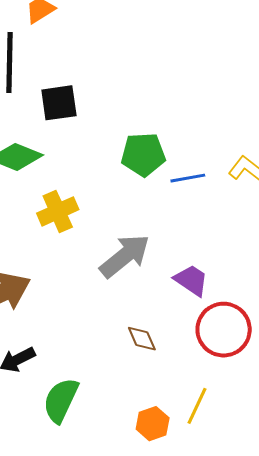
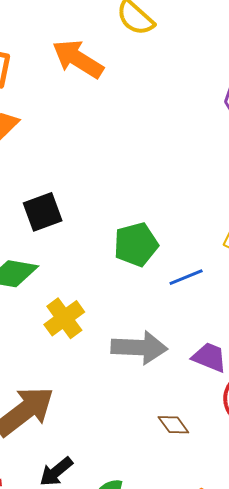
blue line: (188, 178) -> (186, 277), moved
gray arrow: (125, 256) -> (139, 348), turned 54

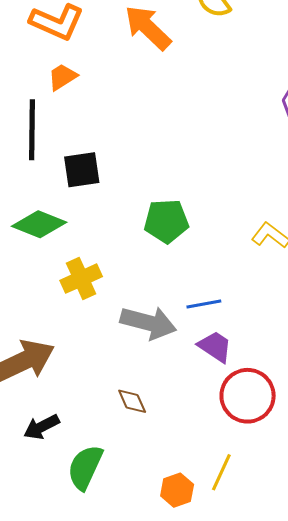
blue line: (186, 277) -> (204, 304), moved
brown diamond: (173, 425) -> (132, 401), moved

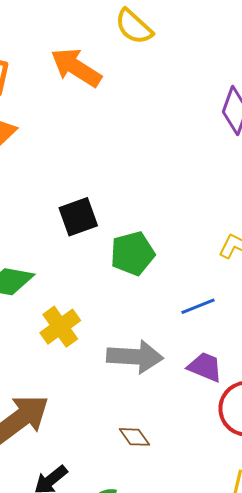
black square: (82, 170) -> (78, 217), moved
blue line: (204, 304) -> (198, 306), moved

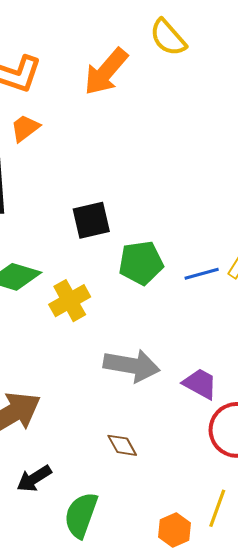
orange arrow: (76, 67) -> (106, 72), turned -88
blue line: (198, 306) -> (202, 274), moved
yellow cross: (60, 327) -> (70, 301), moved

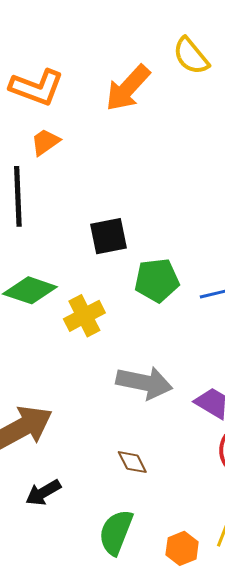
green semicircle: (81, 515) -> (116, 532), moved

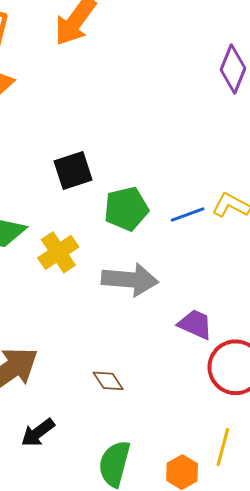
gray arrow: (144, 383) -> (130, 280), moved
brown diamond: (132, 462) -> (108, 381), moved

